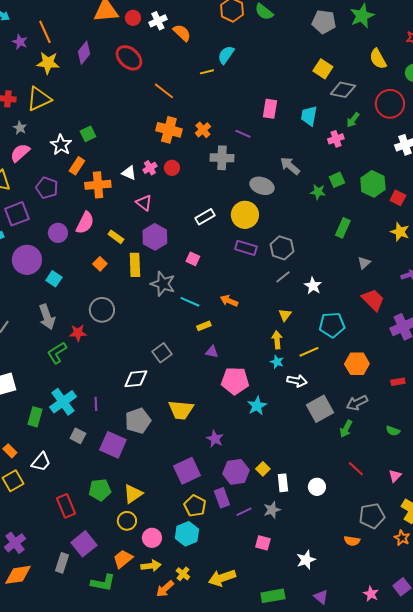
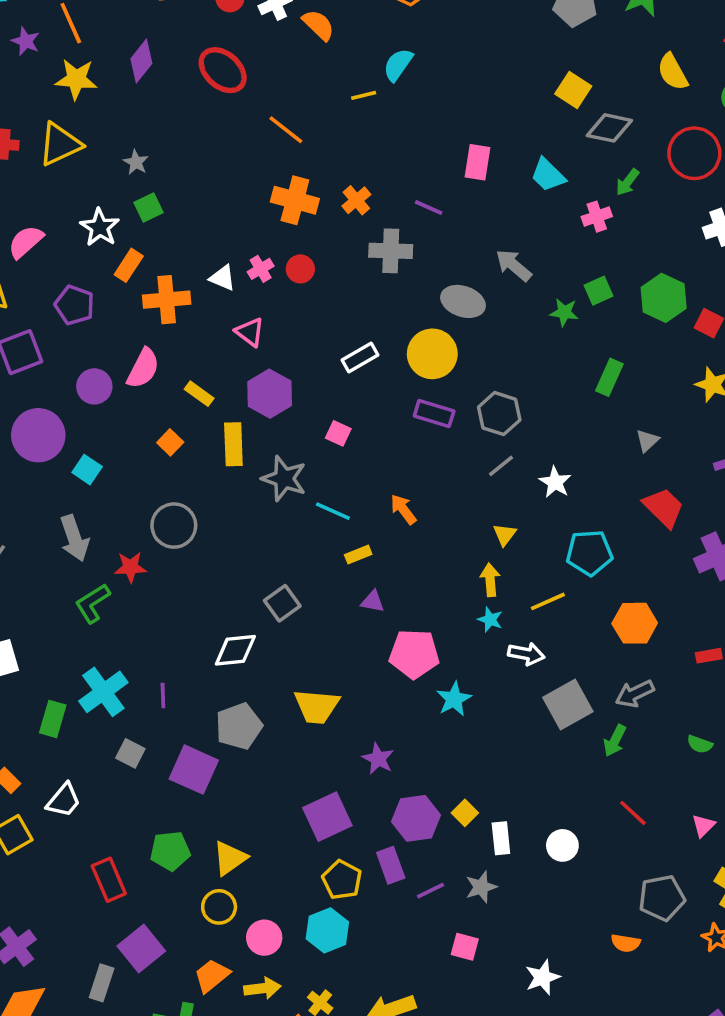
cyan trapezoid: (309, 116) -> (548, 175), turned -55
gray star: (20, 128) -> (136, 162), moved
orange arrow: (229, 301) -> (403, 509), turned 30

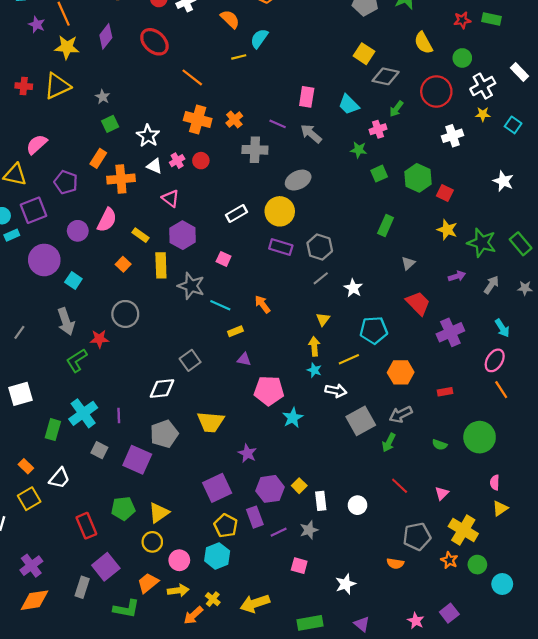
orange semicircle: (318, 25) -> (230, 19), moved
white star: (100, 227) -> (148, 136), moved
gray arrow: (514, 265) -> (311, 134), moved
gray ellipse: (463, 301) -> (298, 180), turned -45
green star: (564, 312) -> (359, 150), moved

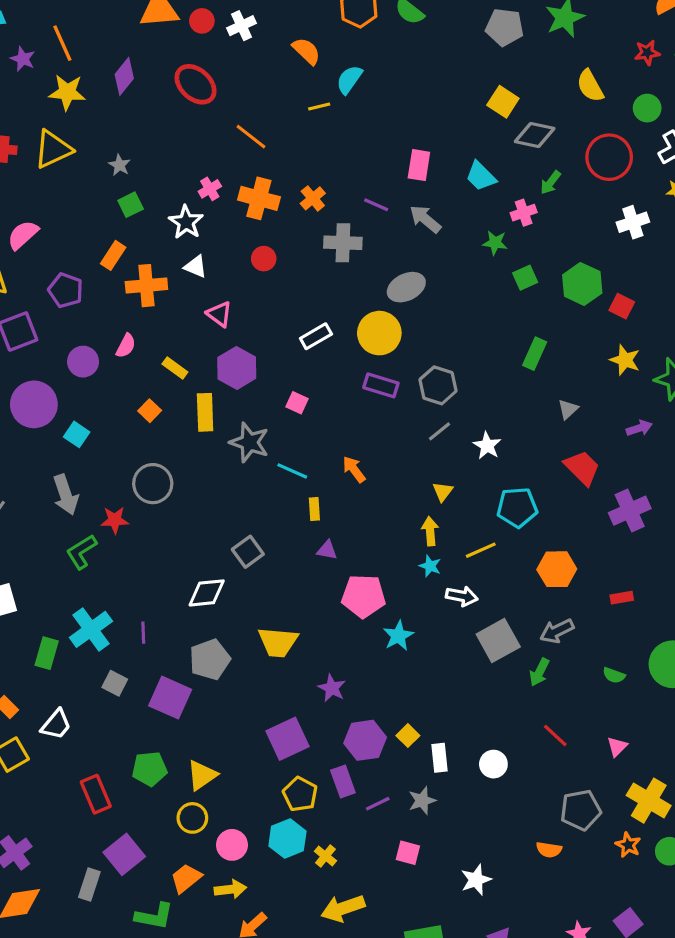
pink cross: (177, 161) -> (210, 189), moved
pink semicircle: (107, 220) -> (126, 346), size x0.7
yellow rectangle: (235, 331) -> (314, 509), turned -72
yellow cross: (213, 599) -> (325, 856), moved

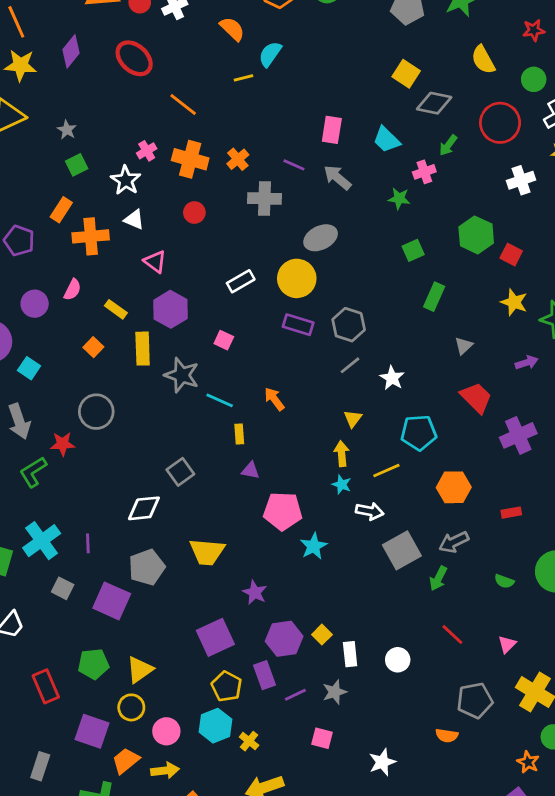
green square: (525, 278) -> (413, 250), moved
orange star: (628, 845) -> (528, 762), moved
purple square: (124, 854) -> (92, 731), moved, turned -32

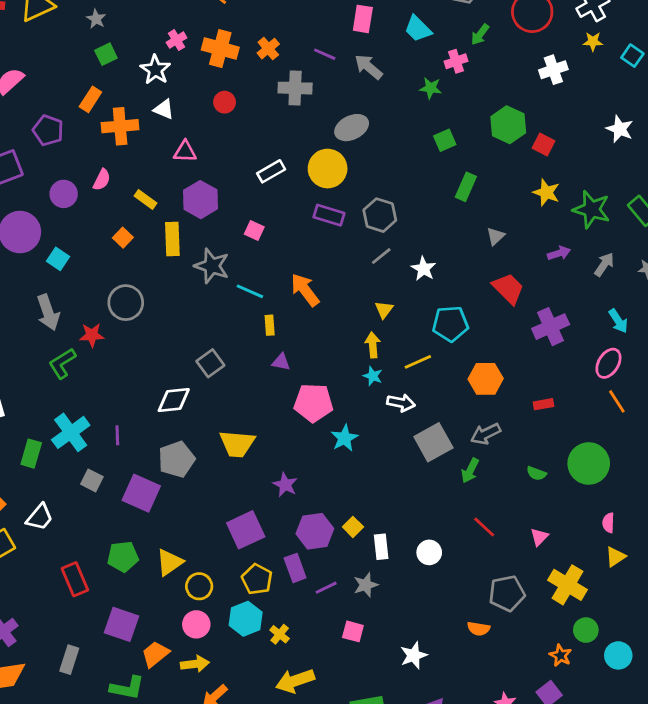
pink triangle: (155, 262) -> (185, 152), turned -35
orange arrow: (274, 399) -> (305, 290), size x1.4
yellow circle: (131, 707) -> (199, 586), moved

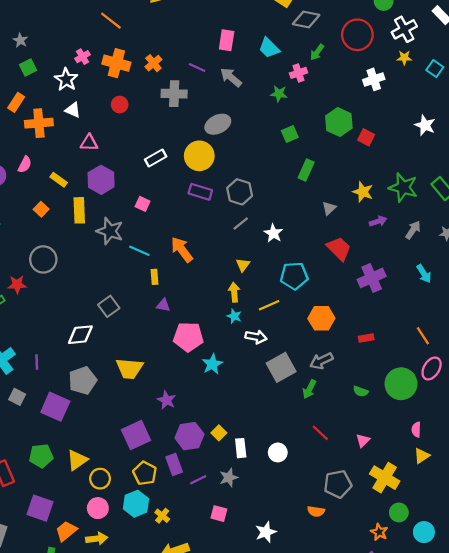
yellow star: (546, 192) -> (363, 192), moved
pink ellipse: (608, 363) -> (432, 368), moved

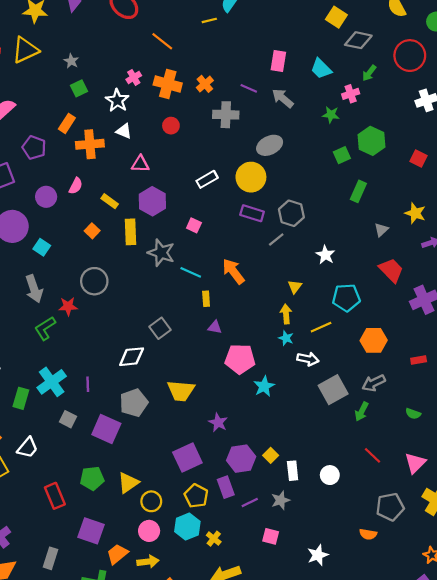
green hexagon: (339, 122) -> (371, 141), moved
gray line: (241, 223) -> (276, 240), moved
pink triangle: (363, 440) -> (415, 463), size x1.5

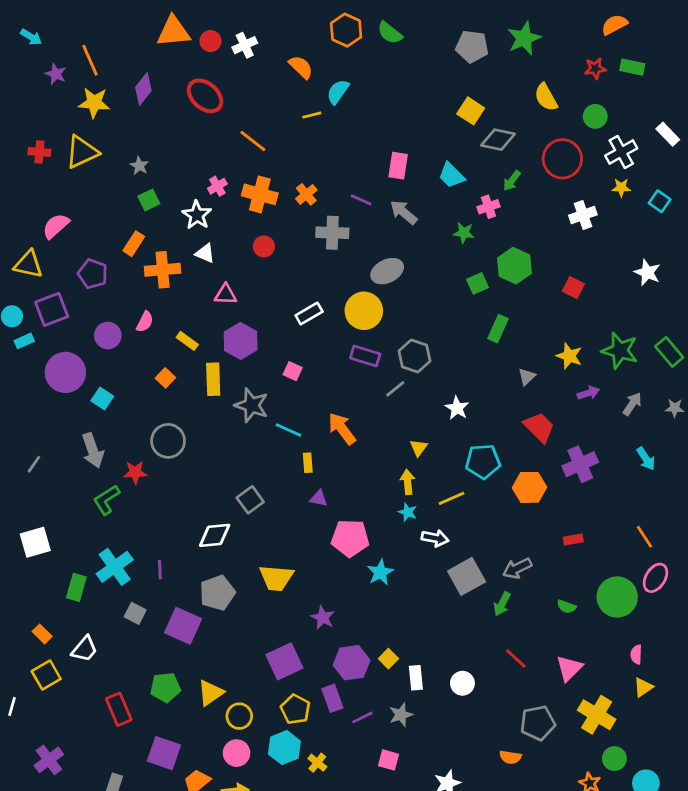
orange hexagon: (374, 340) -> (530, 487), moved

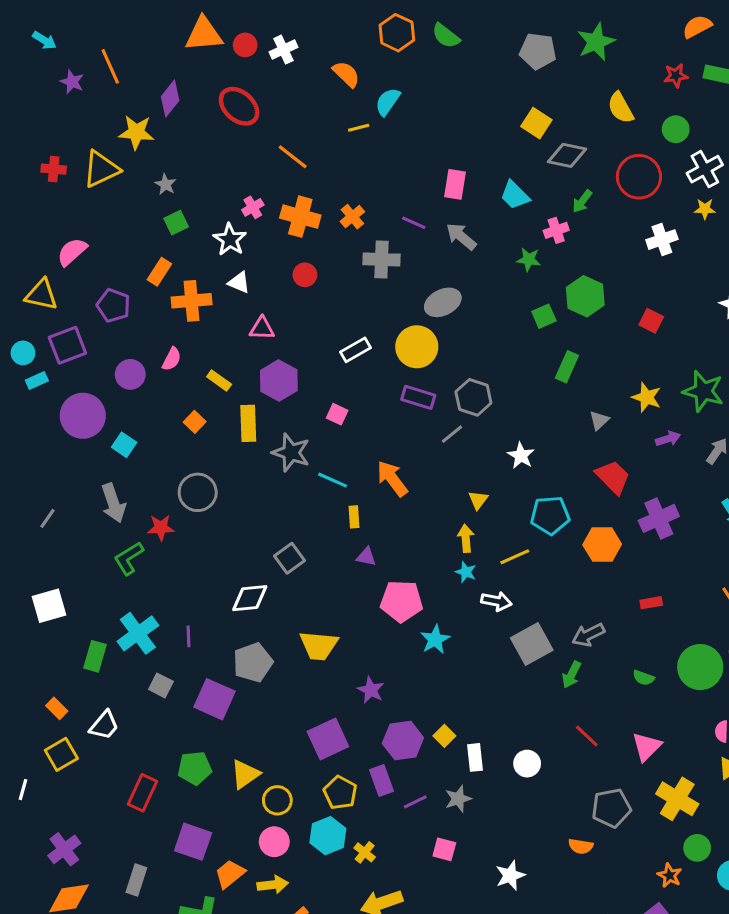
yellow star: (94, 103) -> (136, 132), moved
red rectangle: (119, 709) -> (142, 793), turned 48

